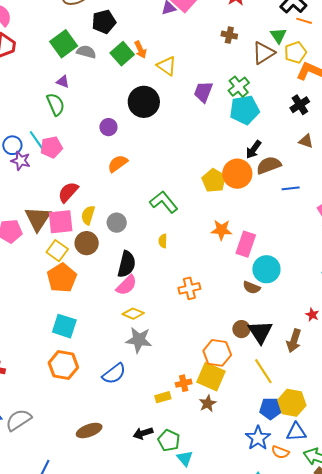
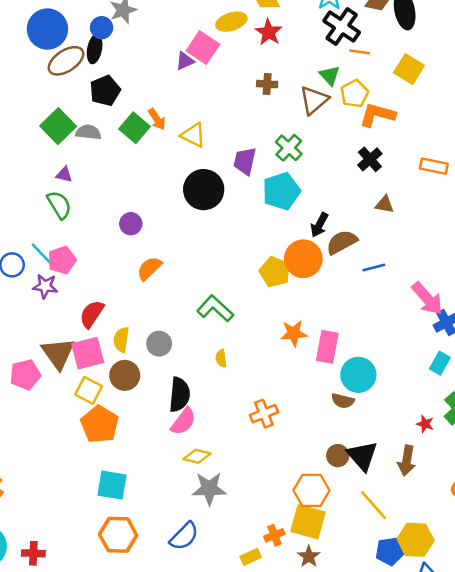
black circle: (144, 102) -> (204, 190), moved
cyan pentagon: (245, 110) -> (281, 191), moved
purple star: (21, 161) -> (45, 286), moved

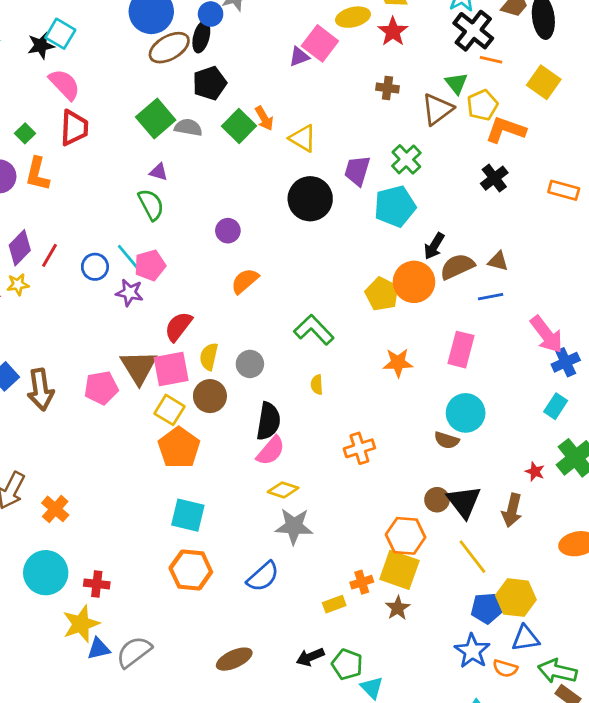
brown triangle: (385, 204) -> (498, 261), moved
pink rectangle: (327, 347) -> (461, 350), moved

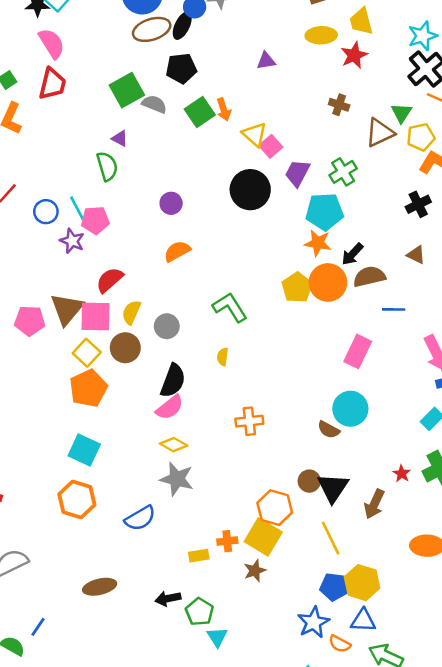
pink square: (320, 43) -> (271, 146), moved, size x0.7
brown triangle: (498, 261) -> (416, 255), moved
orange star: (398, 363) -> (318, 243), moved

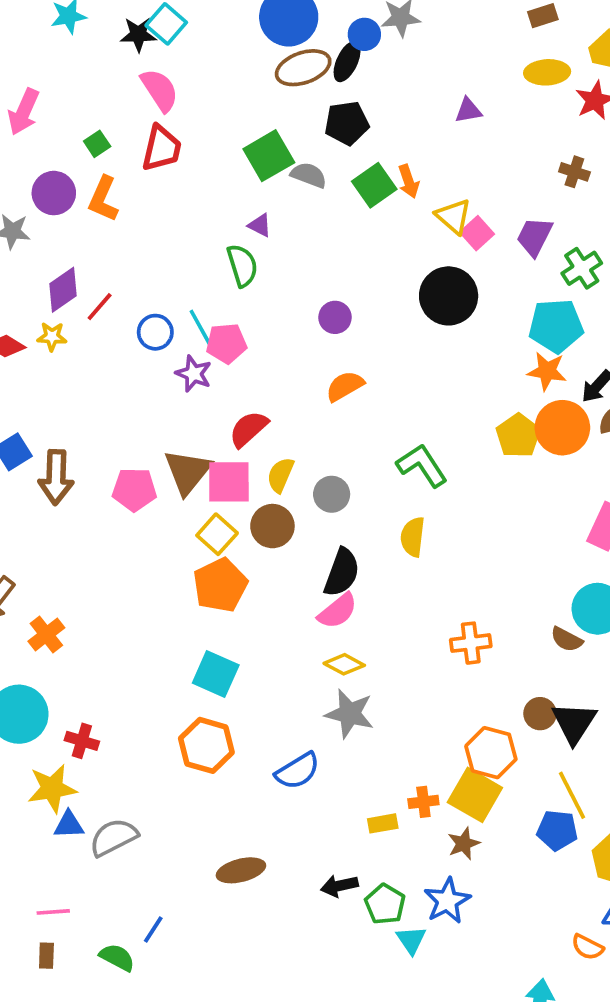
purple trapezoid: (297, 173) -> (534, 237), moved
yellow semicircle: (223, 357) -> (413, 537), size x1.5
orange cross: (249, 421) -> (471, 643), moved
blue pentagon: (334, 587) -> (557, 830), moved
blue star: (313, 622) -> (447, 901), moved

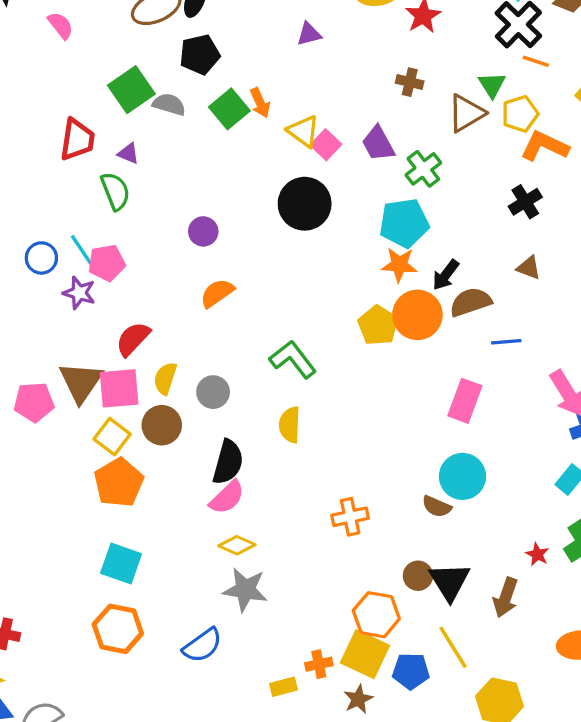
pink semicircle: (160, 90) -> (61, 26), moved, size x0.7
red trapezoid: (162, 148) -> (77, 140), moved
purple trapezoid: (534, 237) -> (378, 144), turned -51
blue pentagon: (557, 830) -> (411, 671), moved

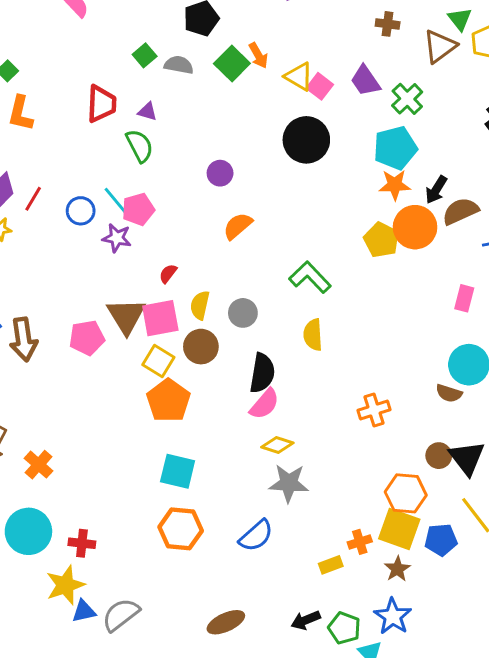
green square: (131, 90) -> (145, 55), size x0.6
red semicircle: (133, 339) -> (168, 274), size x0.6
pink rectangle: (465, 401) -> (464, 298), size x0.7

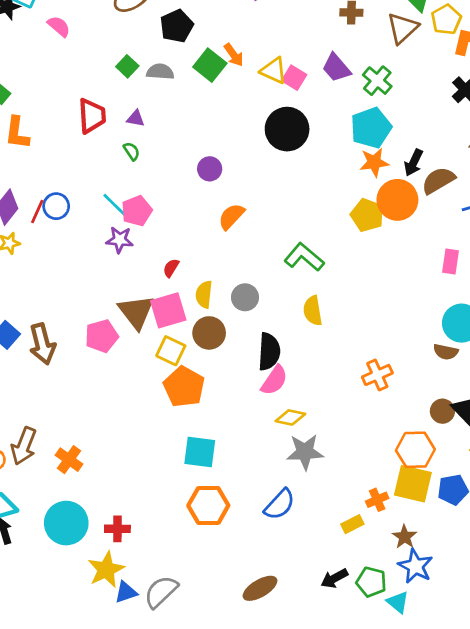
green semicircle: (140, 146) -> (132, 151), size x0.6
blue circle: (81, 211) -> (56, 206), moved
brown star: (397, 569) -> (405, 537), moved

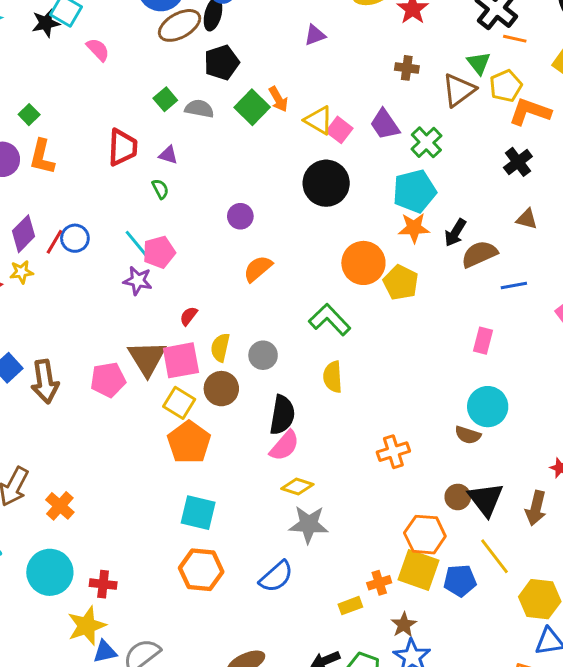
orange circle: (397, 200) -> (363, 263), moved

